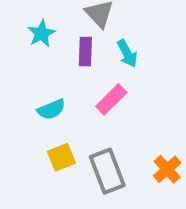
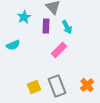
cyan semicircle: (51, 109) -> (13, 45), moved
yellow square: (61, 157) -> (34, 87), moved

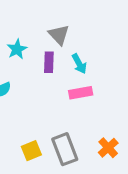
pink rectangle: (59, 50) -> (81, 93), moved, turned 35

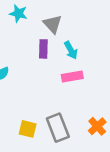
cyan star: (17, 49) -> (18, 14), moved, turned -30
yellow square: (31, 151) -> (28, 129), turned 36

